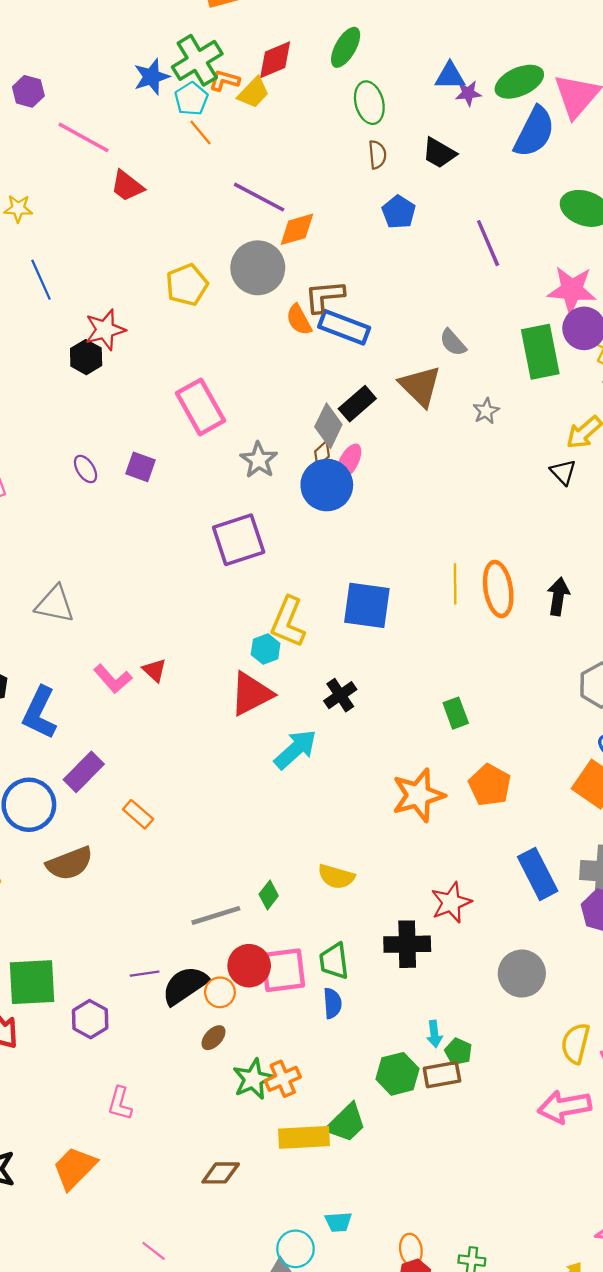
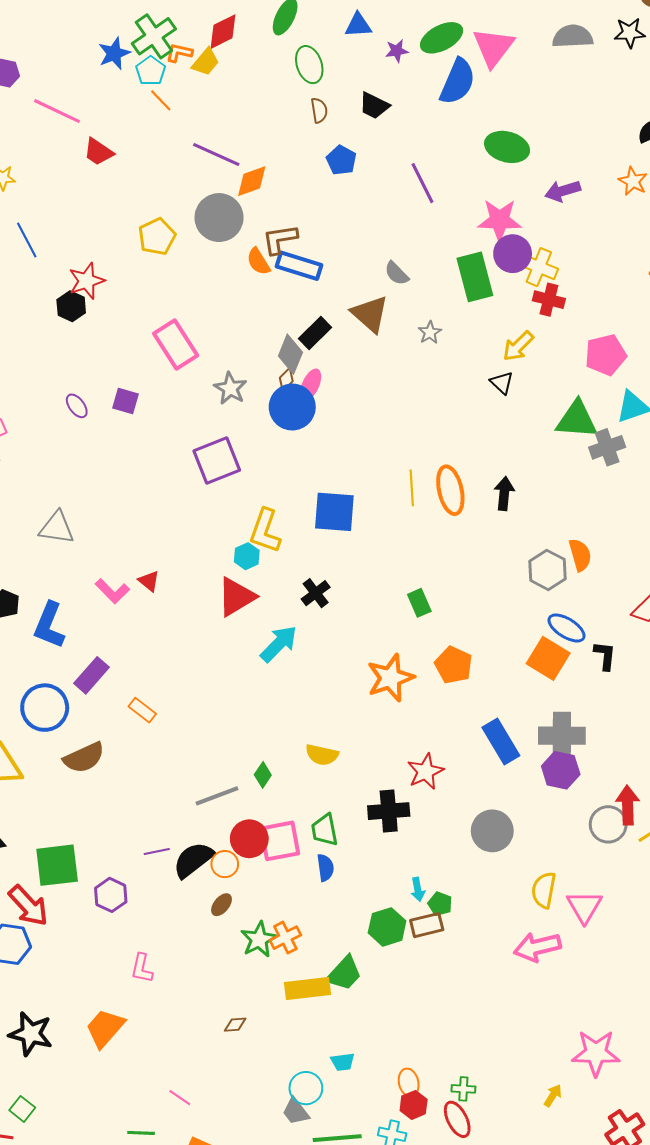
blue triangle: (450, 76) -> (358, 25), moved
brown diamond: (221, 1173) -> (235, 1025), size x0.7

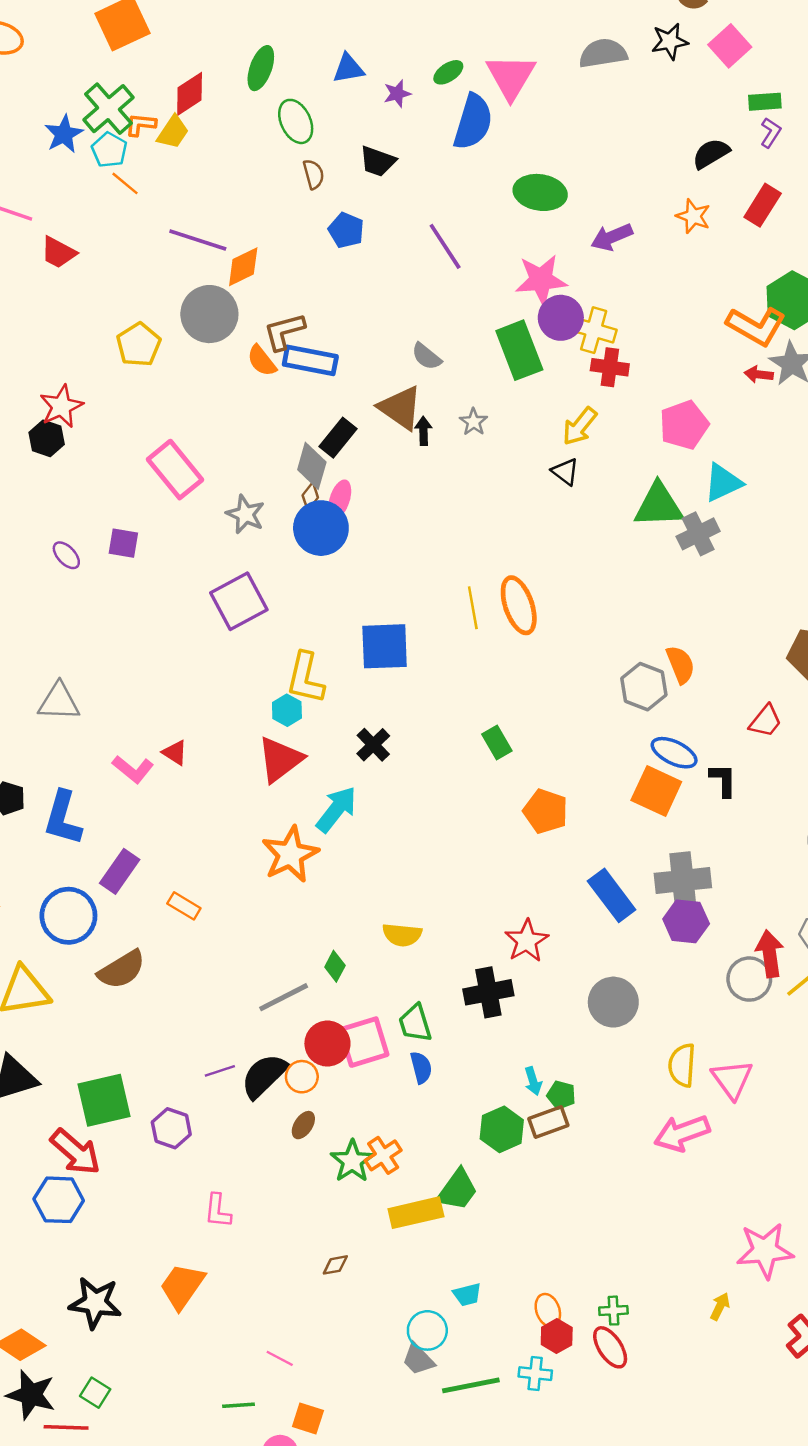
green ellipse: (442, 38) -> (448, 72), size x0.6
black arrow: (504, 493) -> (423, 431), moved, size x0.7
orange star: (390, 678) -> (290, 854), moved

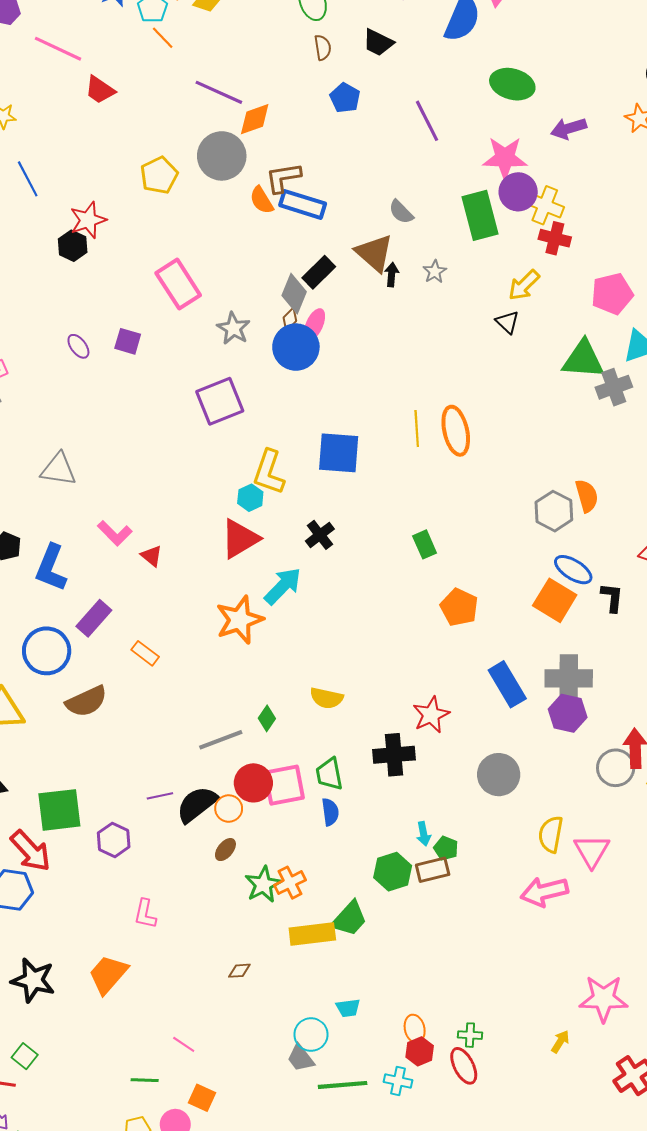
red triangle: (175, 753) -> (152, 556), moved

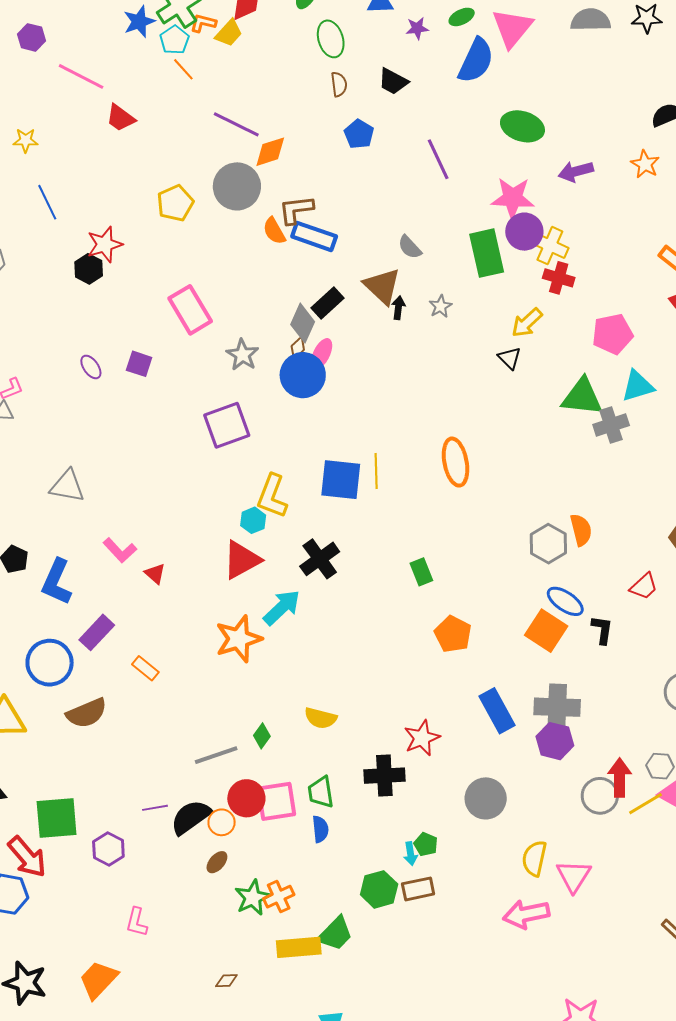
yellow line: (417, 429) -> (376, 471), moved
black cross: (320, 535) -> (320, 559), size x1.4
green pentagon: (446, 848) -> (426, 844), moved

